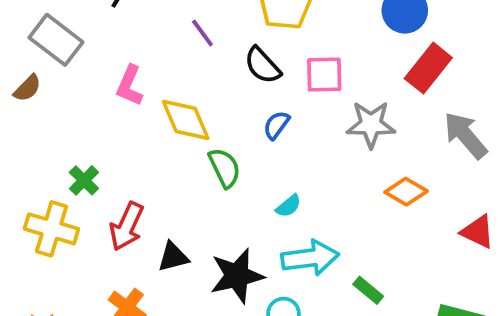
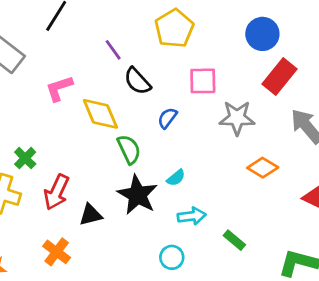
black semicircle: (262, 65) -> (137, 81), moved
pink L-shape: (130, 86) -> (59, 88), turned 48
cyan arrow: (310, 258) -> (192, 216), size x0.7
black star: (237, 276) -> (138, 195), moved, turned -30

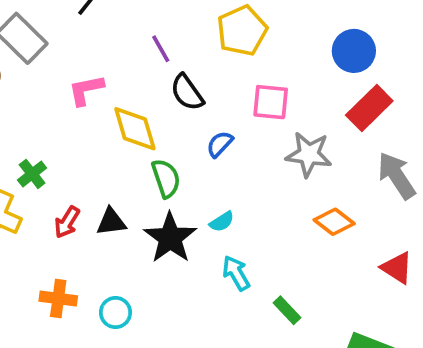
red arrow: (57, 192) -> (67, 222), size x0.7
black triangle: (91, 215) -> (111, 222), moved
cyan arrow: (192, 216) -> (236, 273), turned -120
orange cross: (57, 252) -> (58, 298), turned -36
cyan circle: (172, 257) -> (115, 312), moved

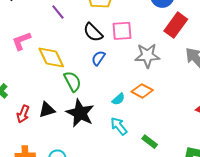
black semicircle: (187, 92) -> (93, 32), moved
cyan semicircle: (222, 222) -> (118, 99), moved
orange diamond: (334, 222) -> (142, 91), moved

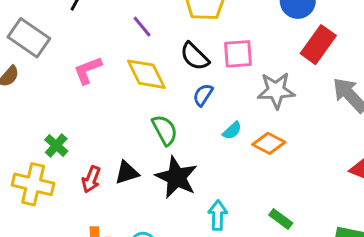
yellow diamond: (51, 57) -> (146, 74), moved
cyan semicircle: (118, 99) -> (232, 131), moved
cyan arrow: (119, 126) -> (218, 215), moved, turned 42

